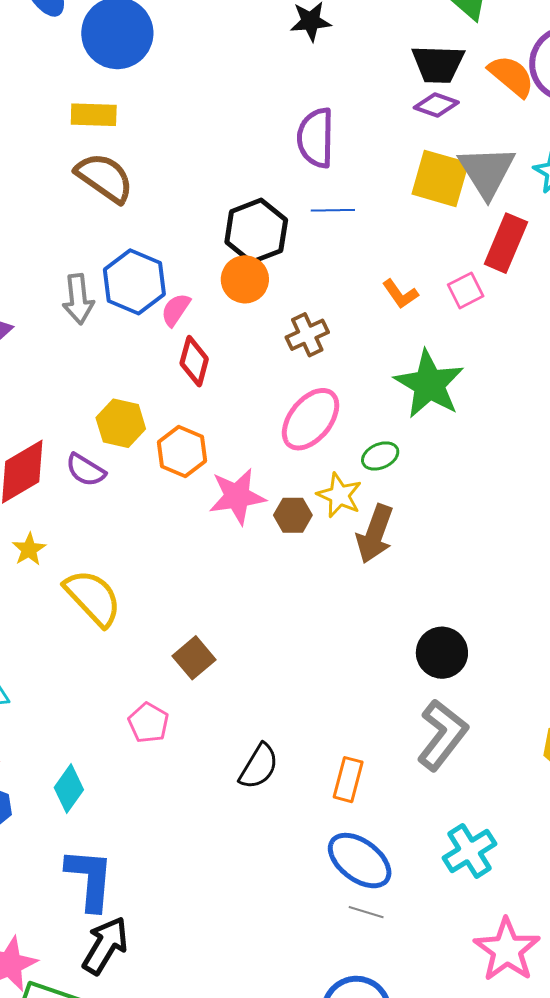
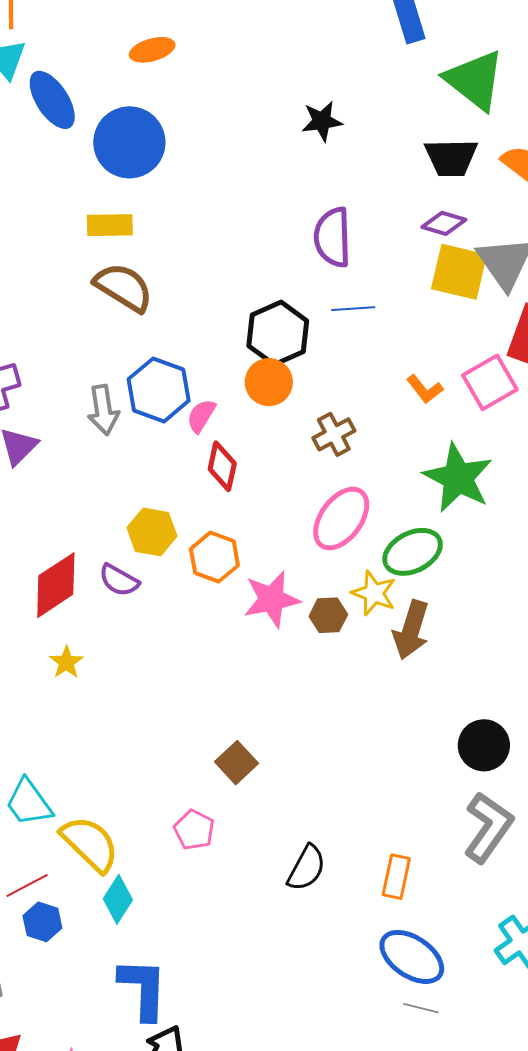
purple diamond: (436, 105) -> (444, 223), moved
pink square: (466, 290) -> (490, 382), size x1.5
green ellipse: (380, 456) -> (413, 552), size x1.6
yellow semicircle: (93, 598) -> (90, 844), moved

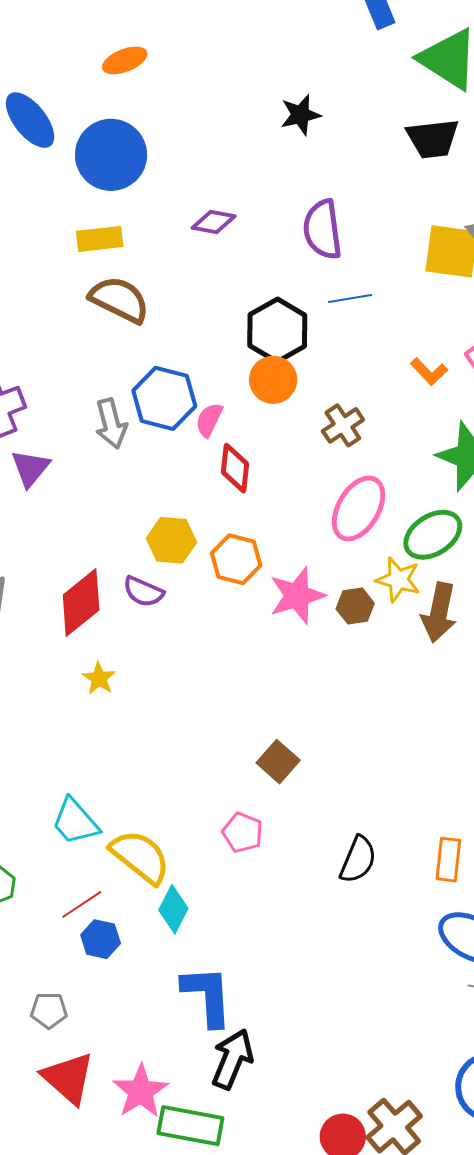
purple diamond: (444, 223) -> (214, 222), moved

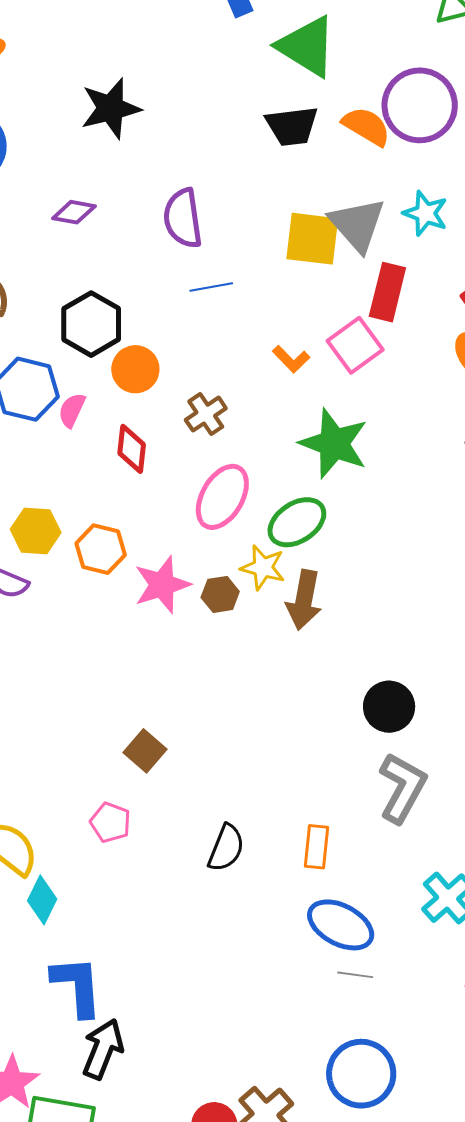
black star: (300, 115) -> (111, 108), moved, size x1.5
black hexagon: (277, 330) -> (91, 324), moved
red diamond: (235, 468) -> (132, 449), moved

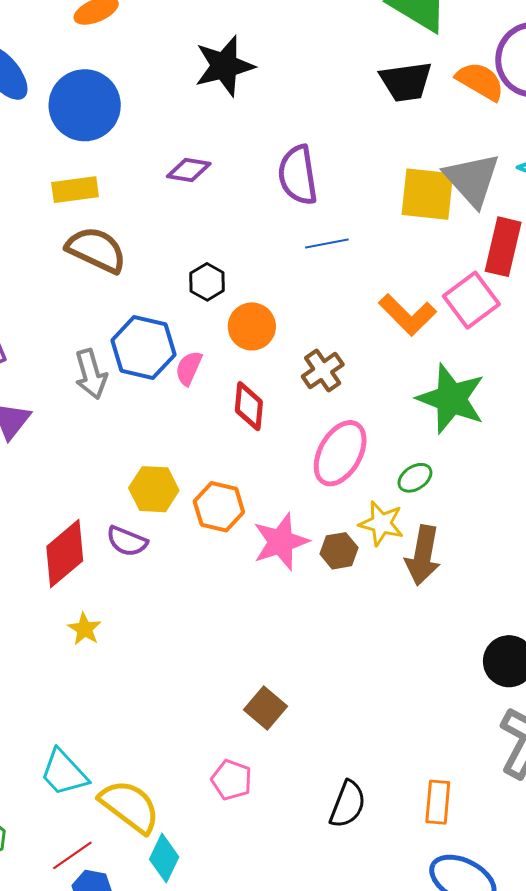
black hexagon: (91, 324) -> (207, 282), size x0.6
orange L-shape: (291, 359) -> (407, 315), size x1.5
green ellipse: (297, 522) -> (415, 478), size x0.6

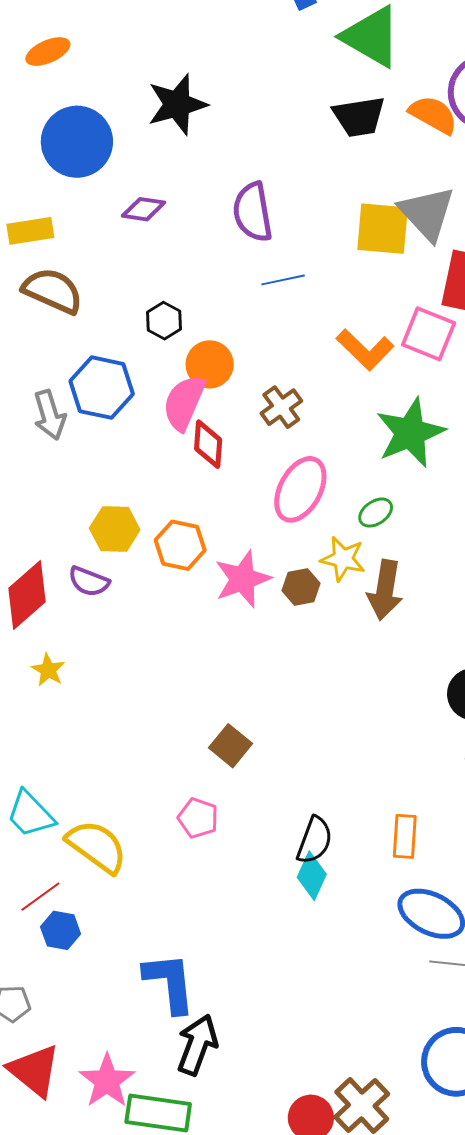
blue circle: (85, 105) -> (77, 142), moved
pink square: (471, 300) -> (429, 334), turned -30
pink semicircle: (189, 368) -> (184, 403), moved, size x1.6
green star: (451, 399) -> (410, 433), turned 30
cyan diamond: (164, 858) -> (312, 876), moved

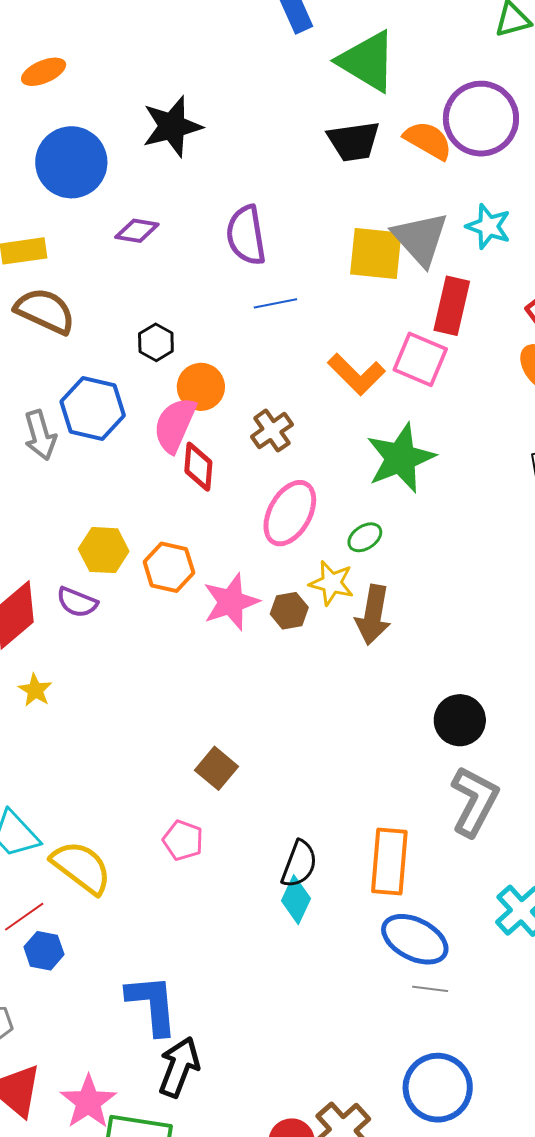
orange rectangle: (405, 836) -> (389, 861), size x1.5

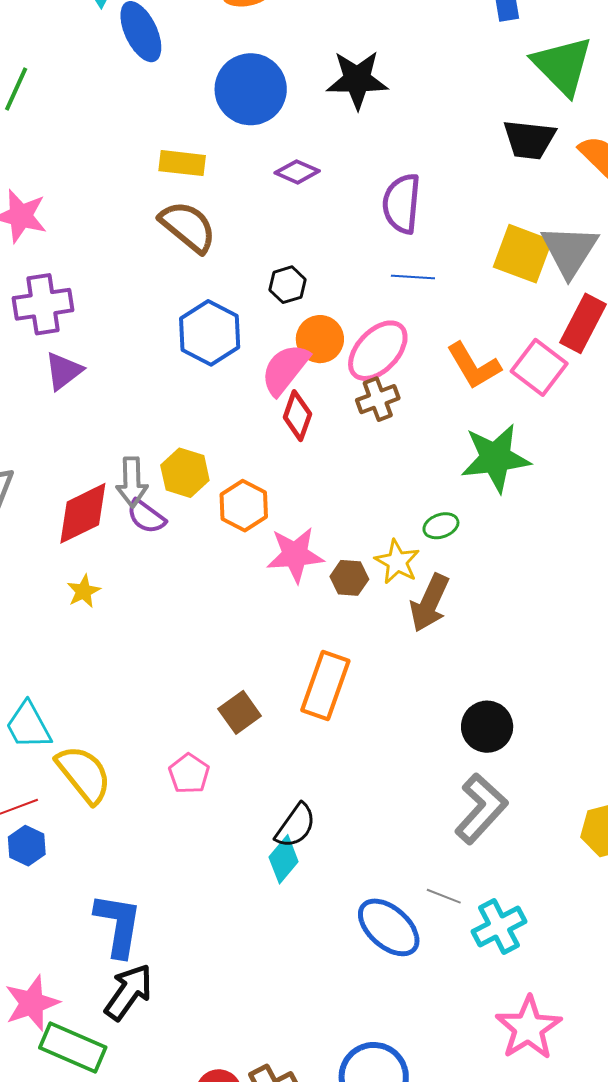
gray arrow: (40, 435) -> (132, 482), moved
pink ellipse: (290, 513) -> (378, 351), moved
orange rectangle: (389, 861) -> (325, 686), moved
gray line: (430, 989) -> (444, 896), moved

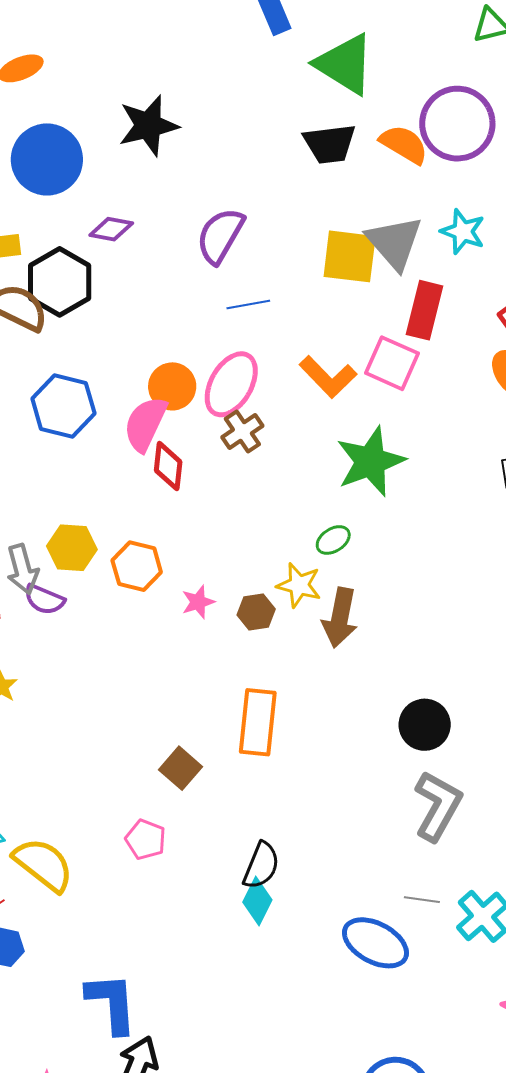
purple semicircle: (402, 204) -> (220, 236), turned 38
black hexagon: (287, 285) -> (60, 282), moved, size x1.8
pink star: (295, 555) -> (198, 602), size x0.6

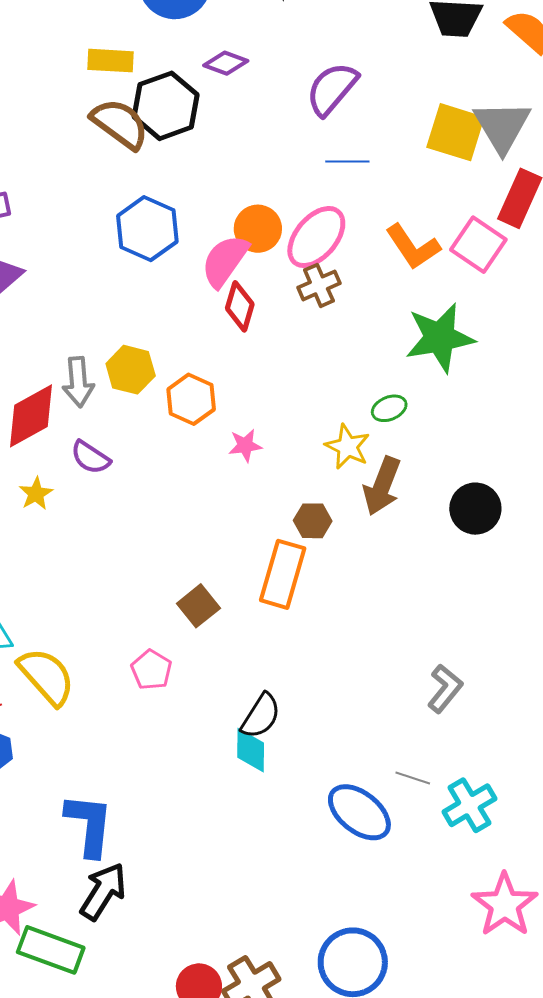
purple semicircle: (44, 599) -> (90, 457), moved
brown hexagon: (256, 612) -> (313, 521), moved
black circle: (425, 725) -> (475, 509), moved
gray L-shape: (438, 806) -> (445, 689), size x0.7
cyan diamond: (257, 901) -> (251, 750), turned -36

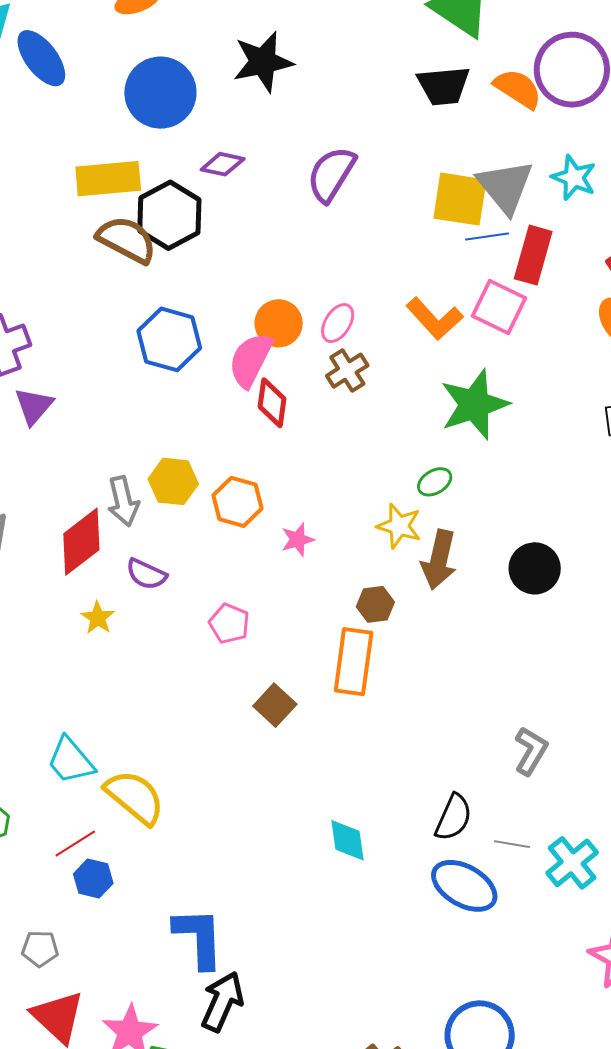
yellow rectangle: (110, 61) -> (108, 179), size x1.4
blue line: (347, 161) -> (487, 237), moved
pink ellipse: (316, 237) -> (338, 323), size x0.6
pink pentagon: (151, 670) -> (229, 624), moved
black semicircle: (261, 716) -> (453, 817), moved

